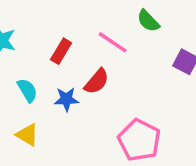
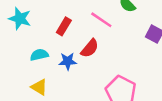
cyan semicircle: (27, 90) -> (39, 55), turned -72

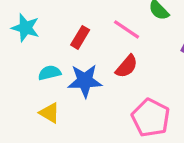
red semicircle: (90, 48) -> (127, 66), moved
blue star: (68, 61) -> (85, 81), size x1.5

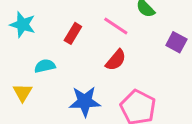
blue star: (85, 81) -> (85, 101), moved
yellow triangle: (50, 113) -> (23, 93), moved, turned 30

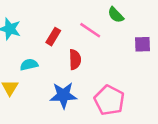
purple square: (176, 42) -> (142, 44), turned -30
red semicircle: (116, 60) -> (75, 60), moved, turned -42

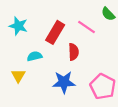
red rectangle: (53, 37) -> (55, 32), size x1.5

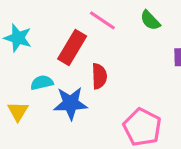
pink line: (86, 27) -> (102, 20), moved
blue star: (64, 82) -> (71, 103), moved

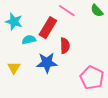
cyan semicircle: (42, 83) -> (29, 40), moved

